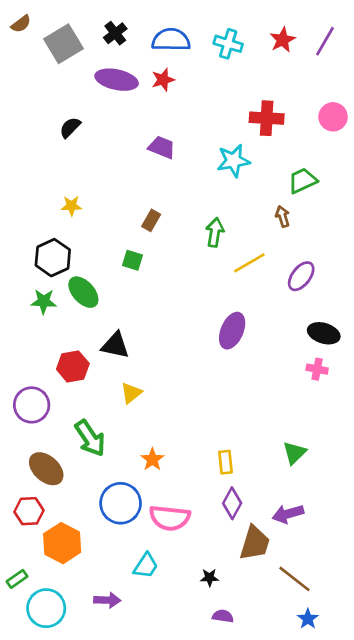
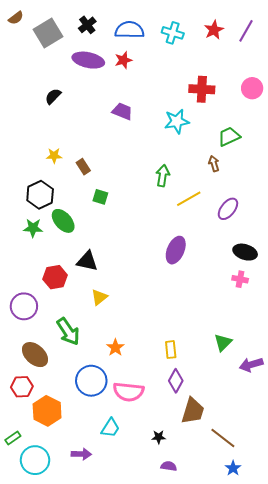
brown rectangle: (151, 220) -> (83, 167), moved, turned -63
purple arrow: (288, 514) -> (251, 365), moved

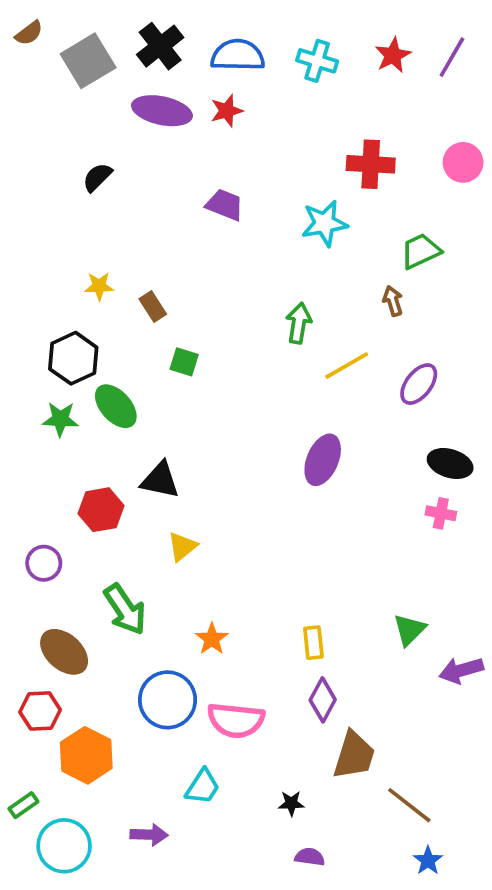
black cross: (87, 25) -> (160, 46), size x1.4
purple circle: (24, 306) -> (44, 563), size x0.7

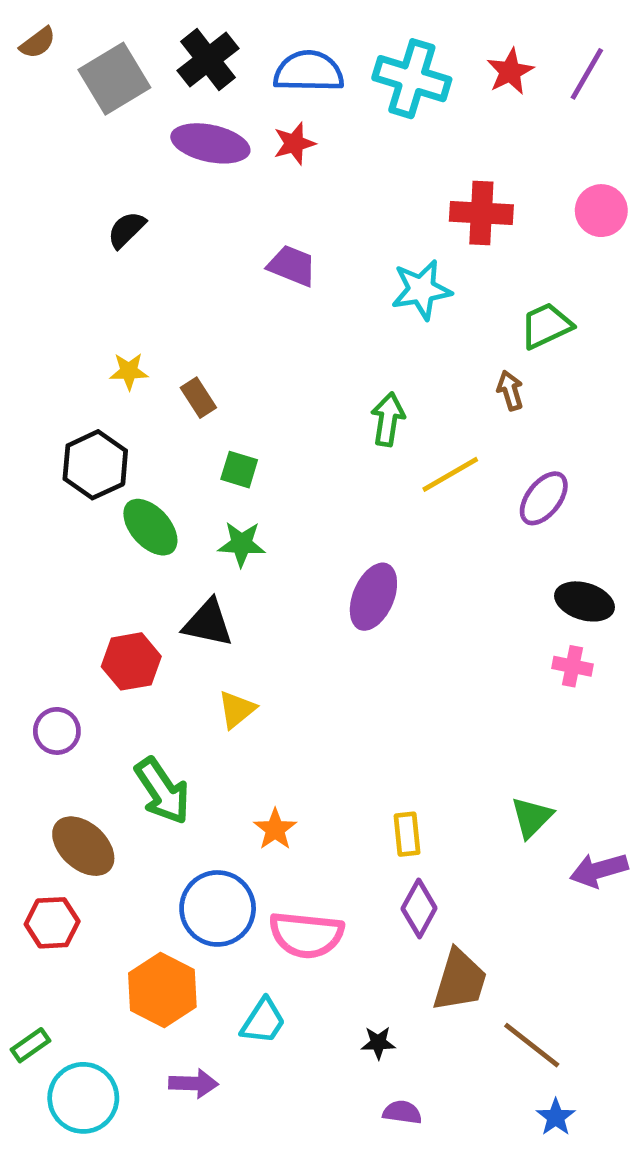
cyan cross: (317, 61) -> (412, 79), size x1.4
green star: (60, 419) -> (242, 544), moved
purple ellipse: (323, 460) -> (373, 597), moved
orange hexagon: (86, 755) -> (162, 990), moved

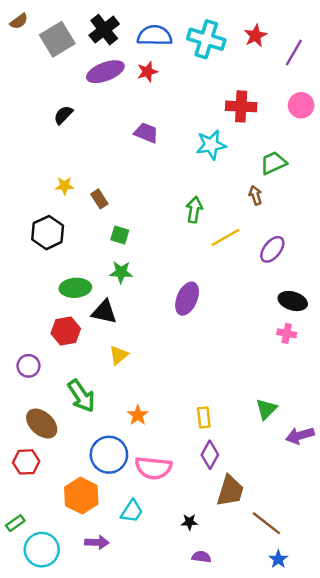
purple line: (587, 74) -> (294, 52), moved
purple ellipse: (210, 143) -> (105, 72), turned -33
green ellipse: (150, 527) -> (75, 288), moved, turned -52

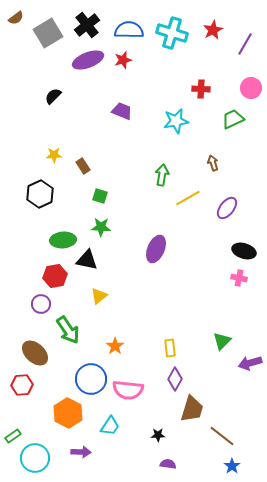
red cross: (241, 106) -> (201, 89), size x0.7
green trapezoid: (273, 163) -> (233, 119), moved
purple circle: (29, 366) -> (41, 304), moved

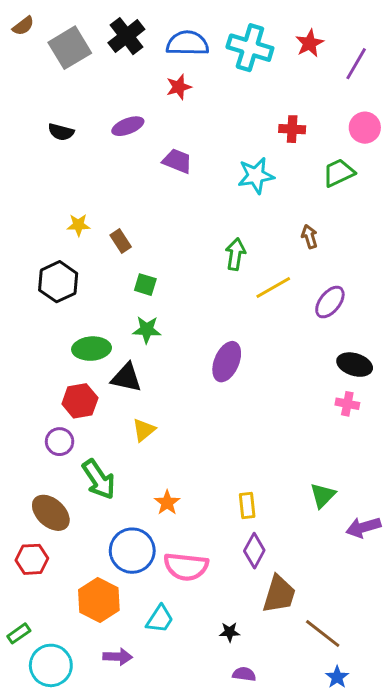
purple ellipse: (88, 60) -> (128, 126), moved, size x0.7
black semicircle: (53, 96) -> (61, 132), moved, turned -120

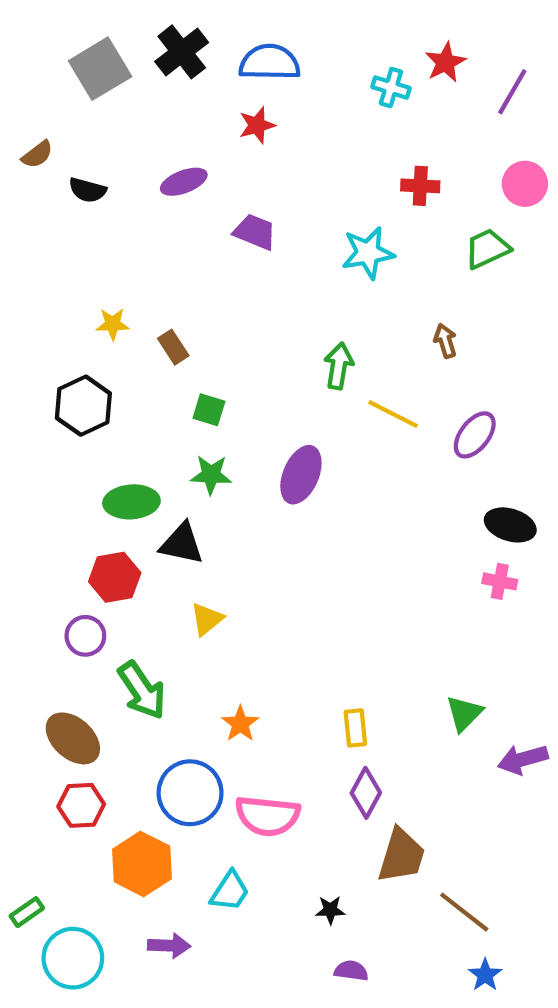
brown semicircle: (23, 26) -> (37, 155), moved
cyan cross: (250, 48) -> (391, 88), moved, size x0.6
yellow line: (273, 287) -> (393, 414), turned 57
purple ellipse: (227, 362) -> (301, 475), moved
red hexagon: (32, 559) -> (81, 805), moved

